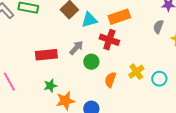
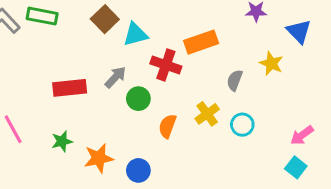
orange rectangle: (119, 17) -> (201, 42), moved
gray semicircle: (158, 27) -> (235, 80), moved
green star: (50, 86) -> (62, 141), moved

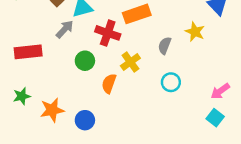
gray arrow: (115, 77) -> (65, 29), moved
yellow cross: (207, 114) -> (130, 62), moved

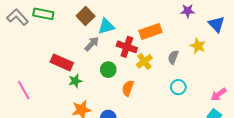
red rectangle: (28, 52) -> (62, 62), turned 30
yellow cross: (130, 62) -> (144, 61), moved
green star: (22, 96) -> (75, 81), moved

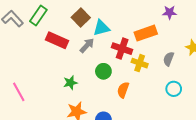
purple star: (188, 11) -> (170, 12), moved
green rectangle: (43, 14) -> (38, 15), turned -66
yellow cross: (144, 61) -> (140, 63), turned -35
red rectangle: (62, 62) -> (57, 40), moved

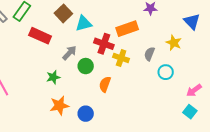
gray arrow: (87, 45) -> (69, 53), moved
cyan circle: (174, 89) -> (166, 72), moved

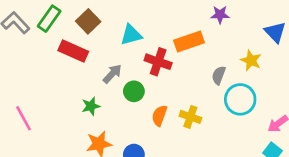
brown square: (63, 13) -> (88, 21), moved
yellow cross: (121, 58) -> (190, 117), moved
cyan circle: (166, 72) -> (240, 99), size x1.5

